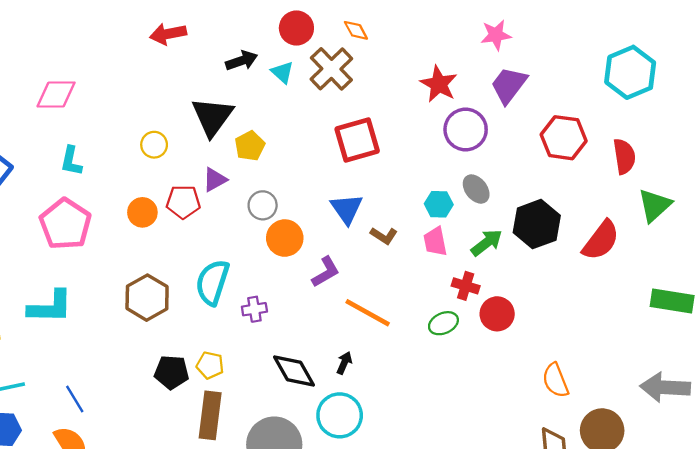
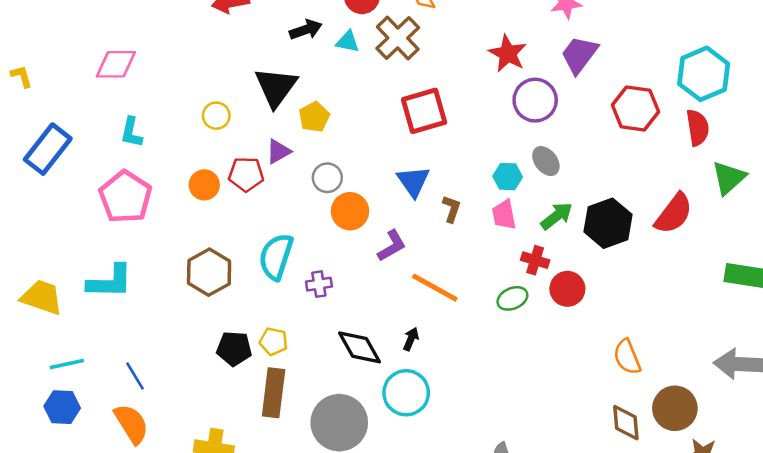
cyan triangle: (282, 72) -> (348, 42), turned -30
cyan hexagon: (630, 72) -> (704, 74), moved
black hexagon: (537, 224) -> (608, 223), moved
brown L-shape: (384, 236) -> (452, 209), turned -104

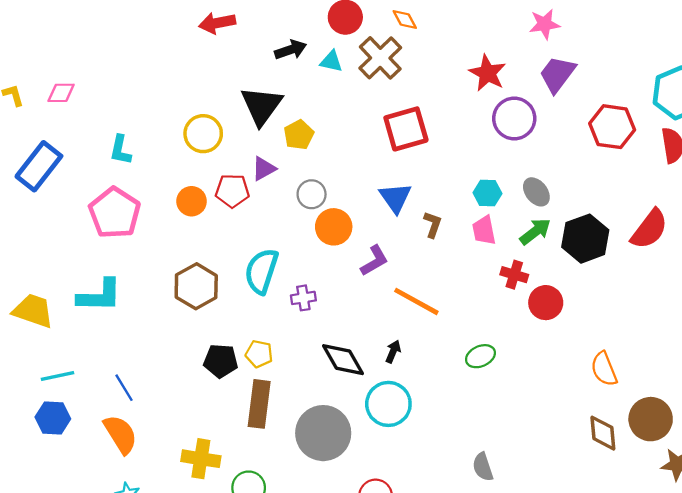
pink diamond: (116, 64) -> (61, 93), moved, size x0.7
yellow circle: (216, 116) -> (203, 134), size x1.4
gray ellipse: (546, 161) -> (536, 192), moved
green ellipse: (512, 298) -> (480, 356), moved

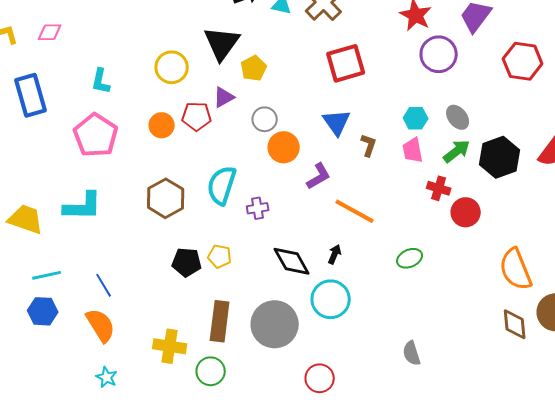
blue rectangle: (39, 166) -> (31, 95), turned -54
orange semicircle: (604, 369) -> (516, 269), size x1.4
brown rectangle: (259, 404) -> (220, 321), moved

